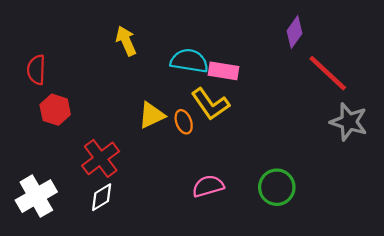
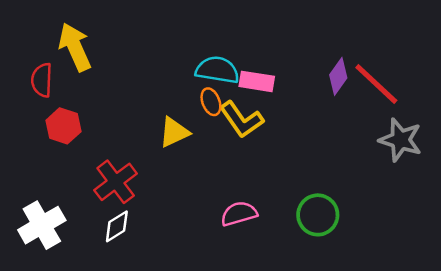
purple diamond: (294, 32) -> (338, 76), moved
yellow arrow: (126, 41) -> (75, 47), moved, size x1.4
orange ellipse: (184, 122) -> (211, 102), moved

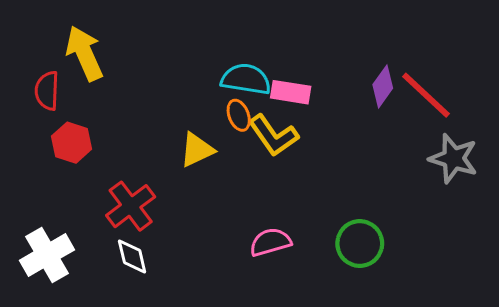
white diamond: (117, 226) -> (132, 256), turned -72

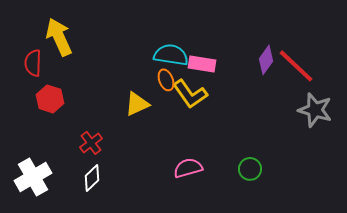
red cross: (131, 206) -> (91, 143), size x0.7
green circle: (360, 244) -> (250, 169), size x0.7
white diamond: (132, 256) -> (92, 178), turned 60

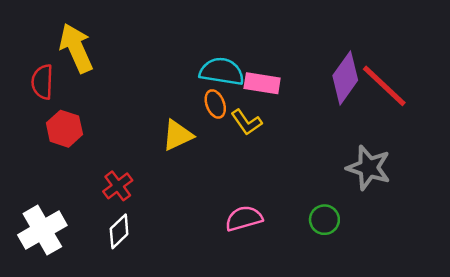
purple diamond: (266, 60) -> (345, 78), size x1.4
yellow L-shape: (190, 94) -> (246, 122), size x0.7
gray star: (315, 110) -> (369, 168), moved

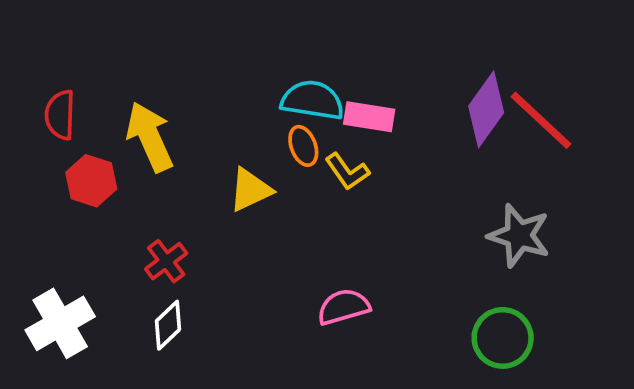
yellow arrow: (76, 48) -> (150, 137), moved
green circle: (324, 220) -> (503, 338), moved, size x1.4

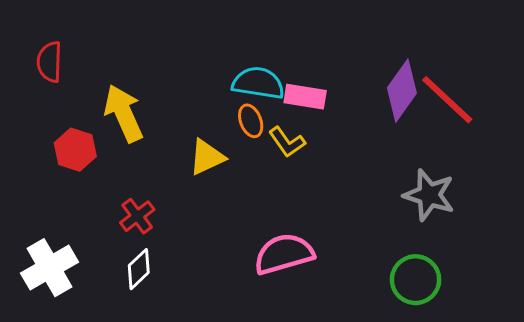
red semicircle: (60, 115) -> (50, 62), moved
pink semicircle: (344, 307) -> (284, 254), size x1.4

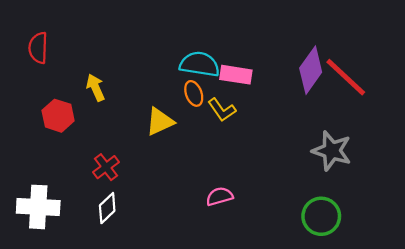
yellow arrow: (124, 113) -> (95, 88), size x0.6
pink semicircle: (284, 254) -> (219, 196), size x0.6
white cross: (50, 268) -> (38, 207), turned 33

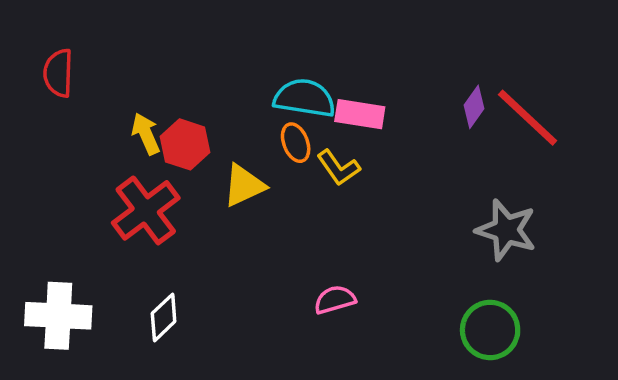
purple diamond: (311, 70) -> (474, 107), size x0.6
red hexagon: (58, 116) -> (185, 144), moved
red cross: (106, 167) -> (146, 210), moved, size x1.6

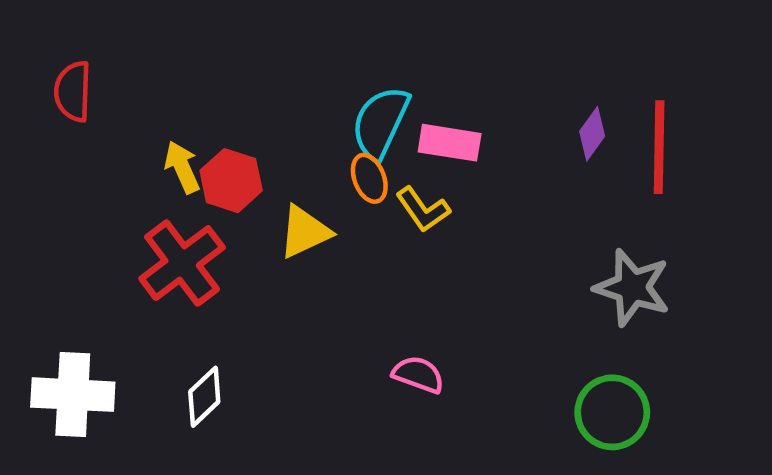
cyan semicircle: (305, 98) -> (380, 123), turned -74
red line: (528, 118) -> (659, 147), turned 48
pink semicircle: (335, 300) -> (418, 374), turned 36

